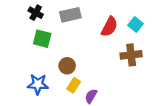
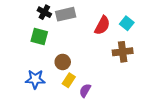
black cross: (36, 13) -> (44, 12), moved

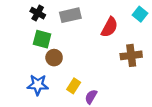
black cross: (44, 12) -> (38, 13), moved
cyan square: (127, 23) -> (140, 14), moved
brown circle: (63, 62) -> (54, 58), moved

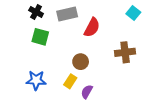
red semicircle: (109, 27) -> (92, 27), moved
brown circle: (54, 58) -> (81, 62), moved

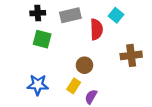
black cross: (36, 12) -> (38, 13), turned -32
cyan square: (133, 13) -> (116, 15), moved
red semicircle: (92, 27) -> (96, 29), turned -30

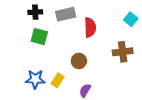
cyan square: (116, 15) -> (131, 19), moved
yellow rectangle: (74, 86) -> (58, 80), moved

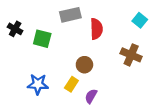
black cross: (35, 12) -> (15, 29), moved, turned 32
brown cross: (123, 52) -> (131, 55), turned 30
yellow rectangle: (58, 80) -> (71, 84), moved

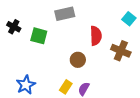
red semicircle: (96, 29) -> (96, 36), moved
blue star: (38, 84) -> (26, 85), moved, turned -30
yellow rectangle: (71, 84) -> (66, 87), moved

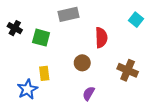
brown cross: (121, 51) -> (128, 70), moved
yellow rectangle: (66, 87) -> (44, 73), moved, turned -40

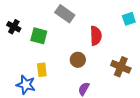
gray rectangle: (69, 14) -> (65, 14), turned 48
cyan square: (136, 20) -> (129, 19), turned 32
blue star: (27, 89) -> (26, 85), turned -30

